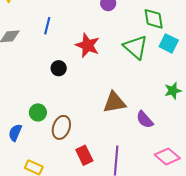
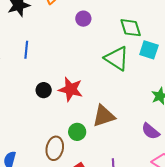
red star: (88, 45) -> (71, 89), moved
green circle: (38, 112) -> (77, 132), moved
purple semicircle: (145, 120) -> (150, 131), moved

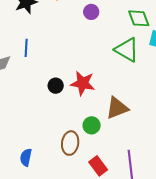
blue line: (26, 50) -> (26, 48), moved

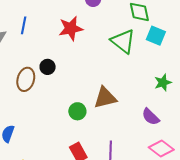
red star: (83, 83) -> (71, 28), moved, turned -30
brown ellipse: (70, 143) -> (26, 79), moved

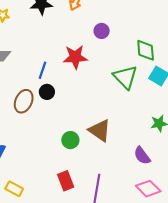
blue line: (24, 25) -> (42, 70), moved
brown triangle: (105, 98) -> (100, 130), turned 40

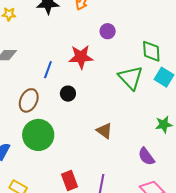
black circle: (47, 92) -> (68, 94), moved
brown triangle: (100, 130) -> (104, 131), size x0.7
green circle: (70, 140) -> (38, 135), moved, size x1.8

